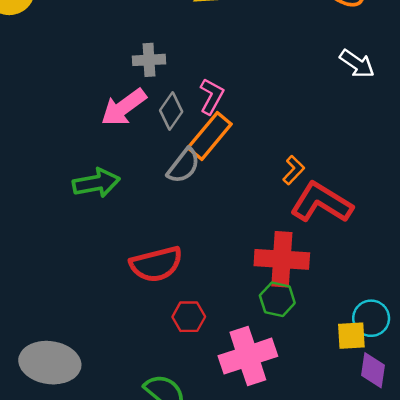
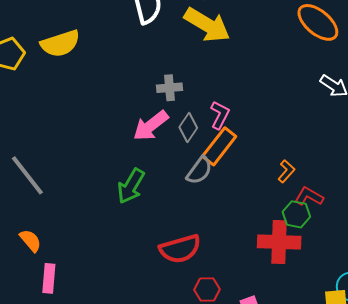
green arrow: (96, 183) -> (131, 186), turned 132
red L-shape: (321, 203) -> (309, 196), size x0.6
green hexagon: (277, 299) -> (296, 214), moved

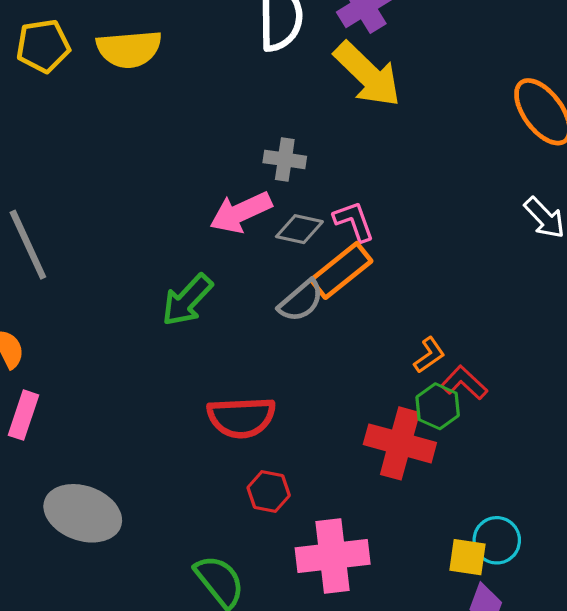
pink L-shape: (220, 115) -> (354, 221), turned -60
gray diamond: (188, 128) -> (299, 229), turned 56
orange L-shape: (286, 171) -> (429, 355), moved

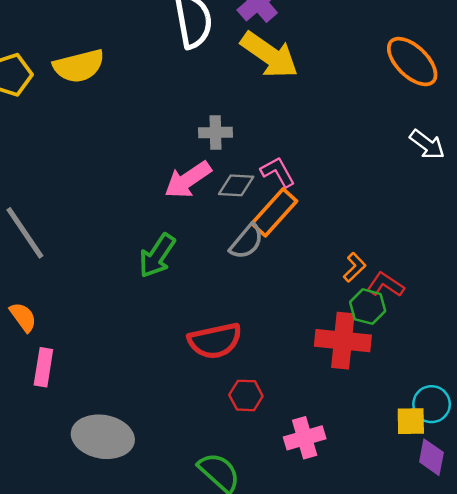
pink cross: (333, 556) -> (305, 438), size x0.7

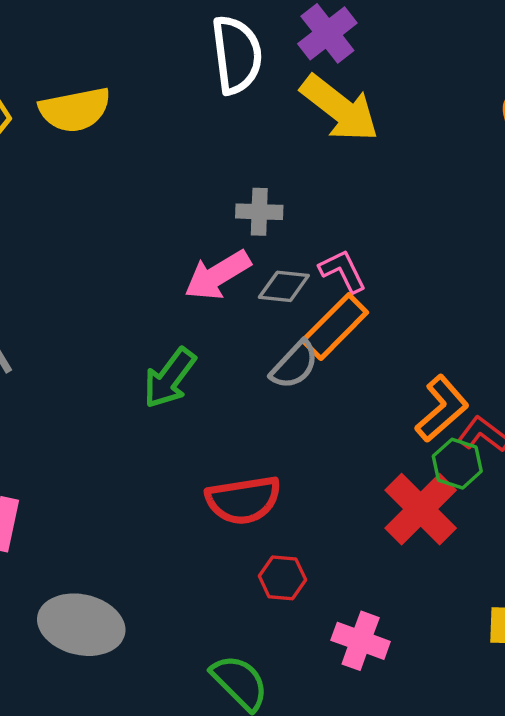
orange L-shape: (354, 267) -> (442, 409), size x1.6
red cross: (343, 341) -> (421, 509), turned 36
pink cross: (305, 438) -> (361, 641), turned 33

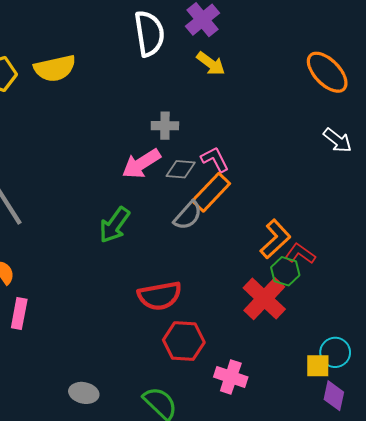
yellow arrow: (340, 108) -> (211, 64), size x0.6
red hexagon: (282, 578) -> (184, 341), size x1.5
gray ellipse: (81, 625) -> (84, 393), moved, size x0.6

